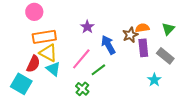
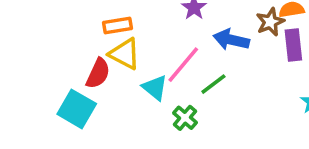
orange rectangle: (44, 37) -> (118, 25), size x0.7
blue arrow: (108, 45) -> (231, 40), turned -48
cyan triangle: (53, 69) -> (155, 88), moved

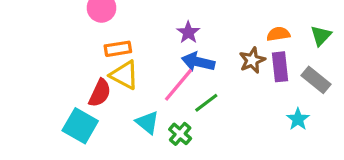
brown star: (270, 22) -> (252, 60), moved
blue arrow: (231, 40) -> (198, 62), moved
cyan triangle: (155, 88) -> (147, 122), moved

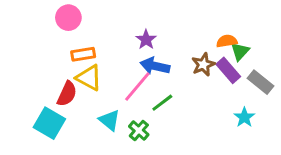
green triangle: (321, 36) -> (240, 51), moved
purple rectangle: (280, 67) -> (228, 70), turned -35

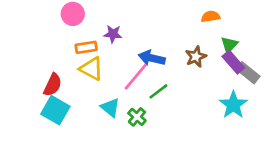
purple star: (146, 40) -> (113, 34), moved, turned -30
orange semicircle: (227, 41) -> (211, 17), moved
purple rectangle: (228, 70) -> (233, 62), moved
red semicircle: (67, 94) -> (53, 85), moved
cyan star: (244, 117) -> (233, 105), size x1.5

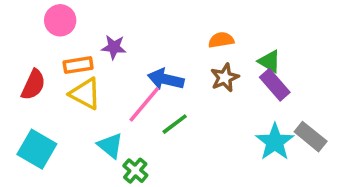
orange semicircle: (211, 17) -> (221, 40), moved
green triangle: (229, 45) -> (269, 61), turned -42
gray rectangle: (248, 73) -> (311, 137), moved
red semicircle: (53, 85) -> (33, 85), moved
green cross: (137, 117) -> (135, 171), moved

